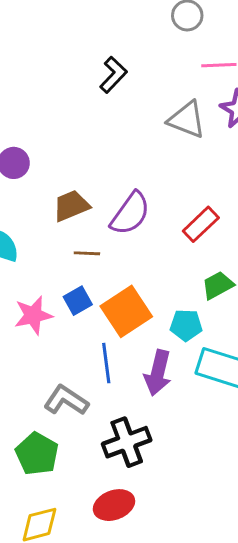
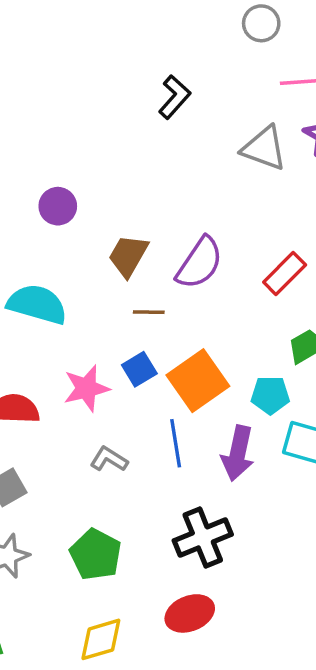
brown trapezoid: (71, 206) -> (128, 256), turned -36
gray L-shape: (66, 400) -> (109, 459), moved, size x0.7

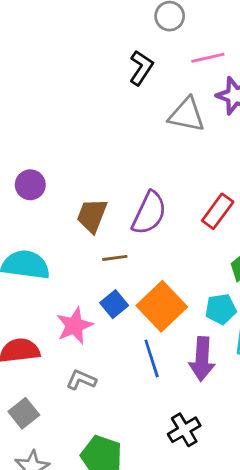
black L-shape: (175, 97) -> (141, 68), moved
gray L-shape: (109, 459) -> (81, 380), moved
black cross: (203, 537) -> (184, 430), size x0.7

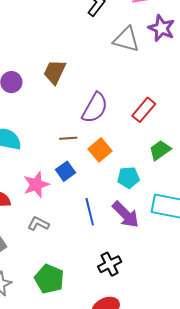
brown trapezoid: (92, 216) -> (55, 72), moved
orange square: (162, 306) -> (100, 150), moved, size x0.7
cyan pentagon: (221, 309) -> (128, 178), moved
purple arrow: (202, 359) -> (126, 214), turned -52

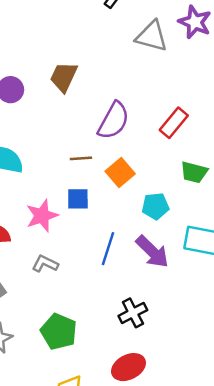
green trapezoid: (160, 150) -> (194, 172), turned -130
blue square: (65, 171) -> (78, 199), turned 36
blue line: (90, 212) -> (108, 249), turned 32

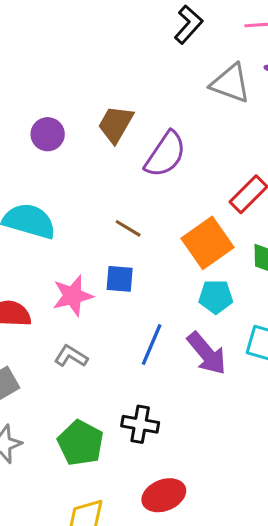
purple semicircle: (113, 121) -> (165, 154), moved
brown line: (81, 158) -> (128, 228), turned 30
orange square: (120, 172) -> (207, 243), moved, size x1.4
black cross: (133, 313) -> (140, 424), moved, turned 32

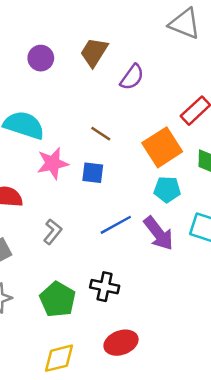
purple semicircle: (165, 154) -> (132, 77), size x0.7
pink star: (73, 296) -> (53, 163), moved
blue line: (152, 344) -> (116, 225), turned 36
gray L-shape: (71, 356) -> (53, 232), turned 95

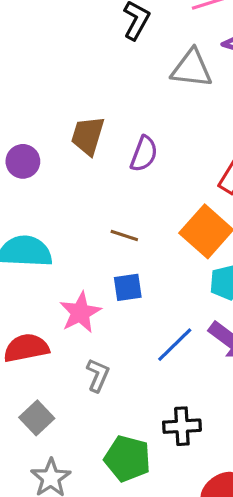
pink star: (53, 163) -> (80, 312), moved

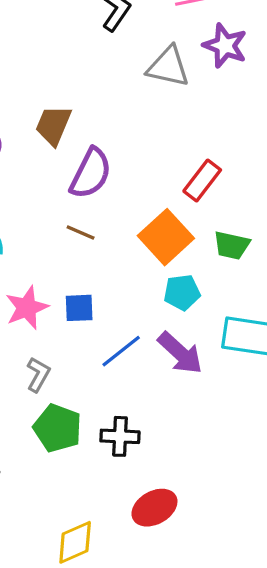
purple semicircle: (144, 154) -> (91, 173), moved, size x1.4
blue square: (128, 287) -> (79, 308), moved
green pentagon: (127, 459) -> (58, 428), moved

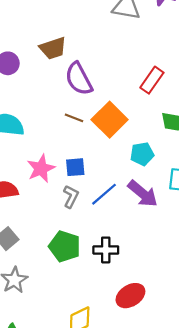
brown trapezoid: (53, 125) -> (53, 48), turned -128
purple semicircle: (91, 173) -> (79, 79), turned 128
orange square: (166, 237) -> (110, 120), moved
gray L-shape: (38, 375) -> (71, 197), moved

